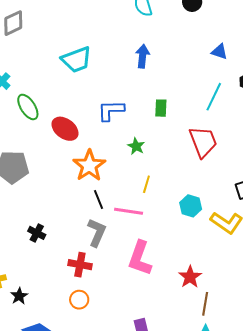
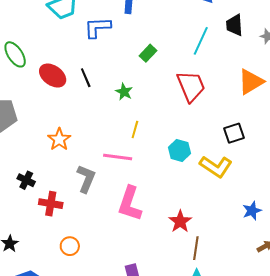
green rectangle: (161, 108) -> (148, 53), turned 42
blue L-shape: (111, 110) -> (97, 27), moved
orange star: (89, 166) -> (59, 139), moved, size x0.7
black line: (98, 200) -> (86, 78), moved
red cross: (80, 265) -> (51, 204), moved

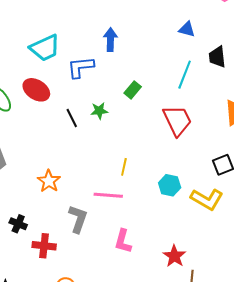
red ellipse: (53, 76) -> (36, 90), moved
green star: (124, 92) -> (99, 111), moved, turned -30
pink L-shape: (130, 204) -> (123, 241), size x0.7

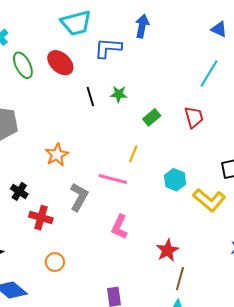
green rectangle: (133, 90) -> (152, 117), moved
red trapezoid: (177, 120) -> (194, 117), size x0.7

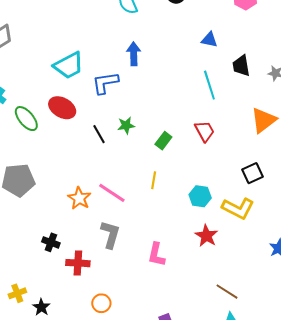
cyan line: (209, 73) -> (209, 85), turned -36
pink line: (113, 179) -> (112, 193), moved, turned 32
red star: (167, 250) -> (206, 236), moved
brown line: (180, 279) -> (227, 292), turned -60

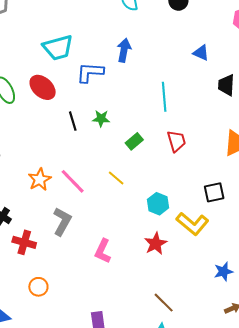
cyan line: (209, 85) -> (164, 97), moved
yellow line: (154, 180) -> (116, 178), turned -72

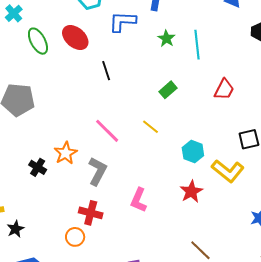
green star: (101, 119) -> (166, 39), moved, turned 30
red trapezoid: (176, 141) -> (224, 89), moved, turned 45
orange star: (40, 179) -> (66, 153), moved
red cross: (24, 242) -> (91, 213), moved

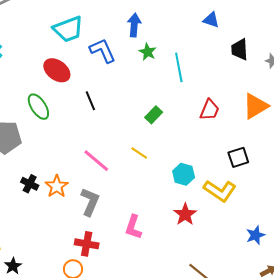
blue L-shape: (122, 22) -> (103, 51), turned 68
green star: (166, 39) -> (148, 52), moved
green ellipse: (38, 41) -> (38, 107), moved
black cross: (38, 167) -> (30, 184), moved

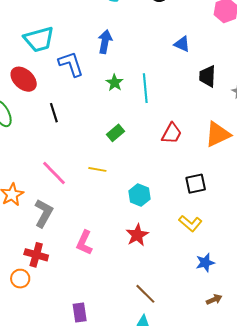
green star: (148, 52) -> (115, 83), moved
yellow line: (139, 153) -> (97, 169), turned -30
yellow L-shape: (220, 191) -> (190, 223), moved, size x0.7

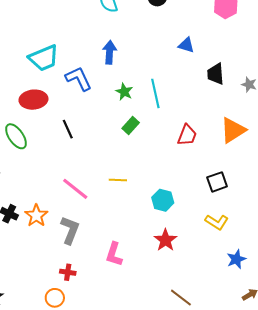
red ellipse: (24, 79) -> (33, 100), turned -40
green rectangle: (115, 133) -> (131, 125), moved
red cross: (36, 255) -> (68, 272), size x0.7

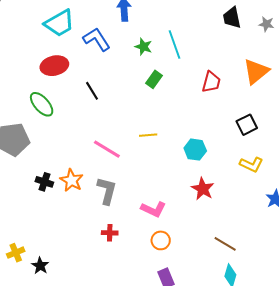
pink L-shape: (114, 254) -> (153, 209), turned -75
orange circle: (55, 298) -> (161, 240), moved

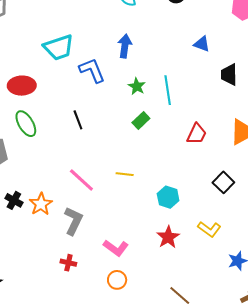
red ellipse: (54, 66) -> (22, 86), moved
black square: (247, 125) -> (223, 182), turned -30
yellow L-shape: (251, 164) -> (209, 229), moved

